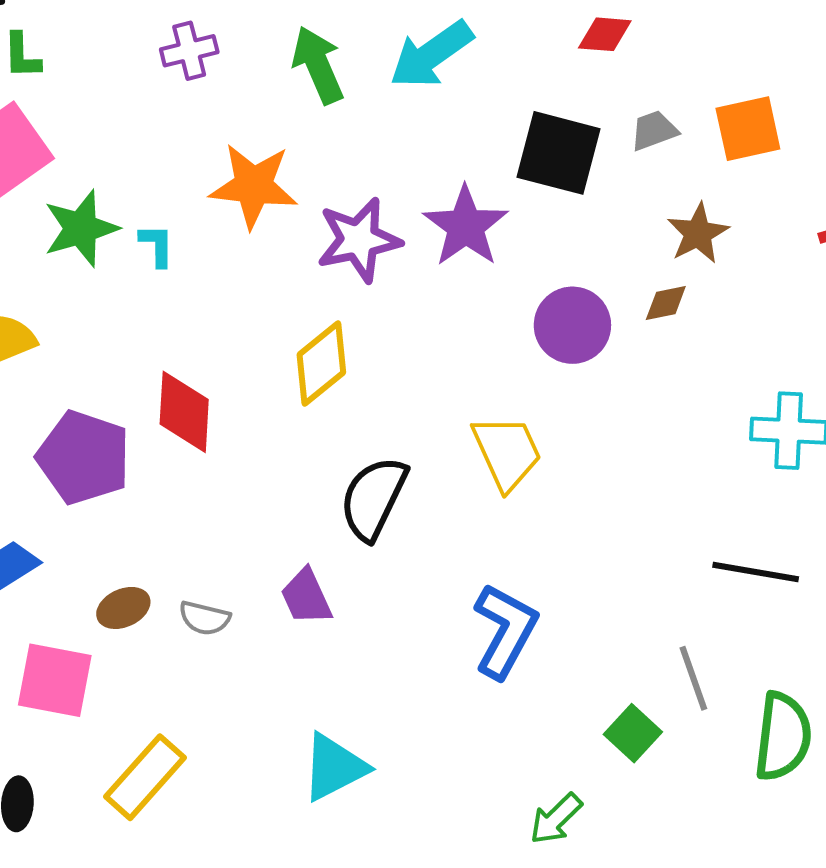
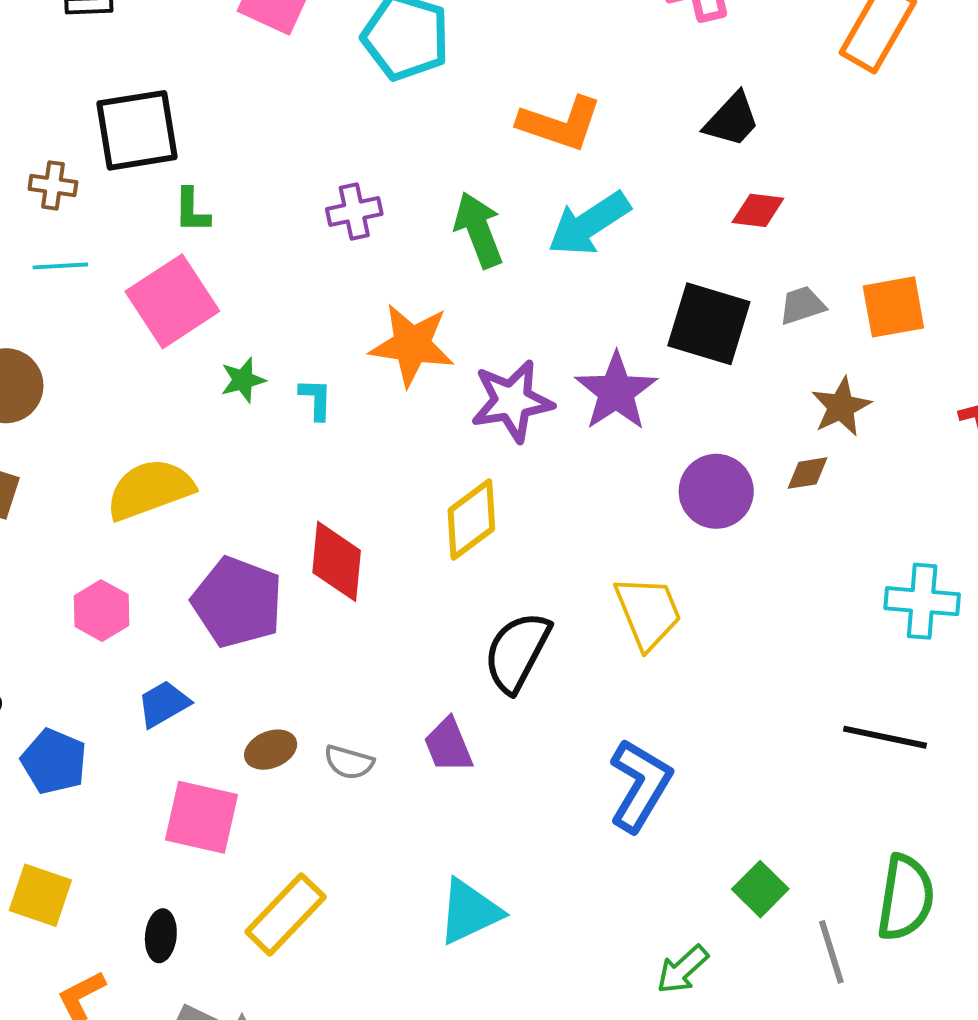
green star: (81, 228) -> (243, 380), size x0.6
gray line: (693, 678) -> (831, 952), moved

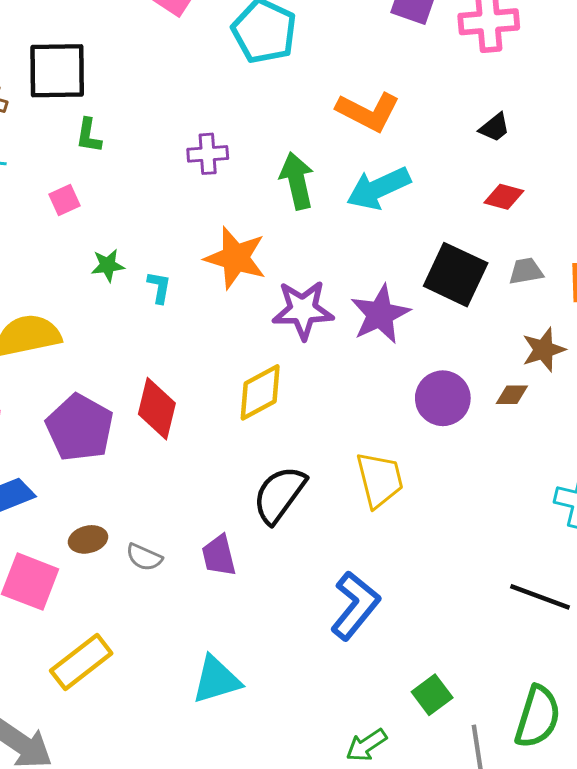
black trapezoid: (732, 120) -> (495, 127), size x0.7
pink square: (172, 301) -> (65, 200), size x0.5

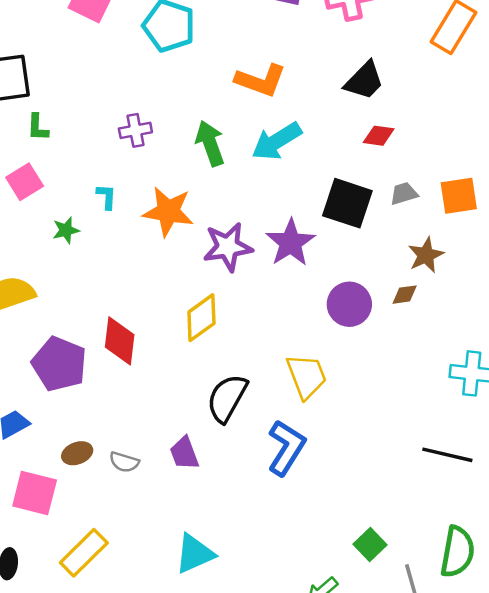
black trapezoid: (495, 127) -> (364, 81), size x1.6
pink square: (65, 200) -> (25, 182), size x1.4
cyan L-shape: (159, 287) -> (107, 197), moved
blue L-shape: (355, 606) -> (286, 448), moved

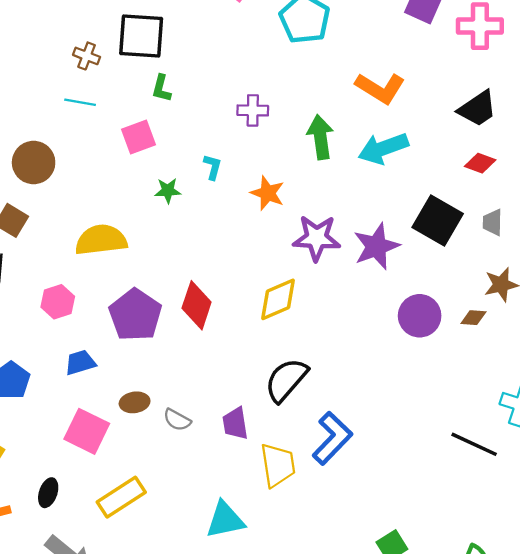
gray trapezoid: (404, 193) -> (493, 222), turned -84
orange star: (168, 212) -> (268, 193), size x0.7
yellow trapezoid: (307, 376) -> (278, 465), moved
black line: (447, 455) -> (474, 444), moved

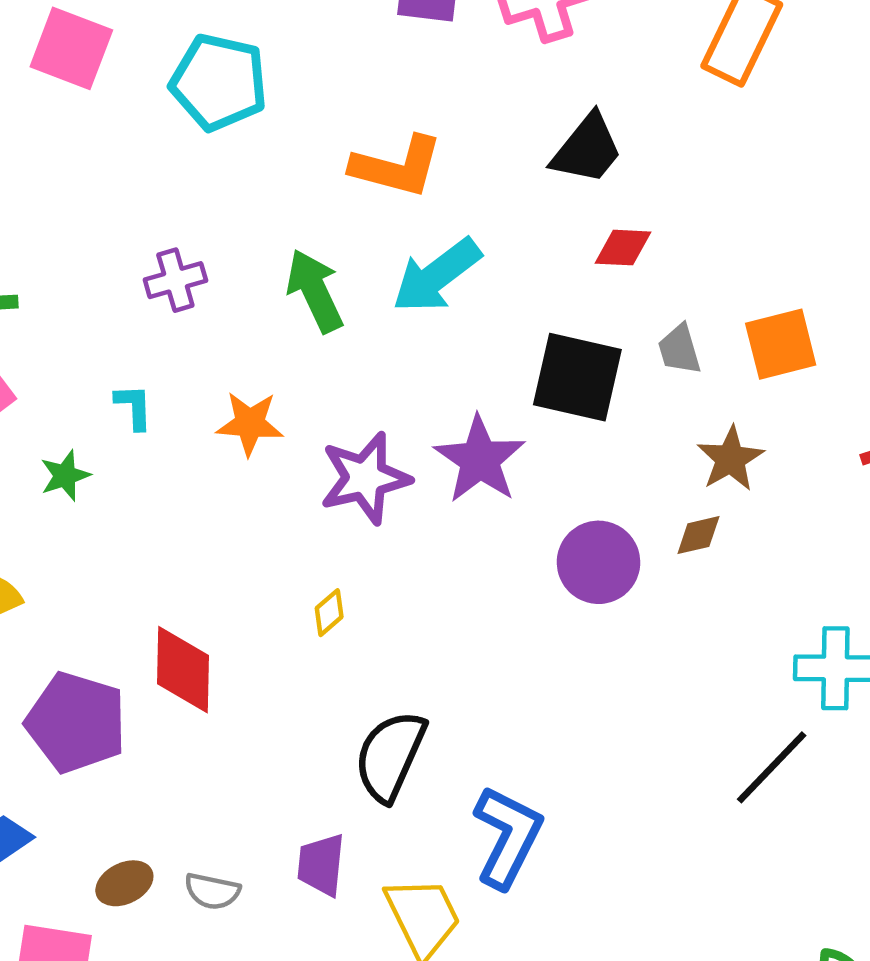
yellow diamond: (278, 299) -> (329, 613), size x0.5
purple trapezoid: (235, 423) -> (321, 865), turned 32
black line: (474, 444) -> (772, 767), turned -54

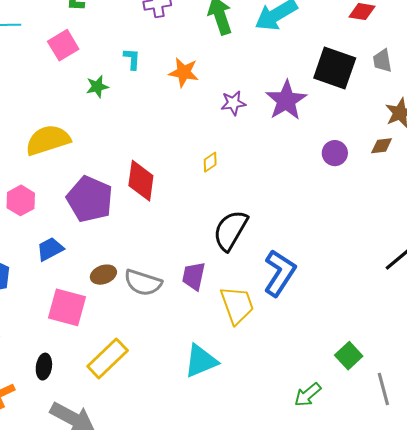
purple star: (365, 478) -> (233, 103), size x0.6
purple circle: (599, 562) -> (335, 153), size x0.7
gray semicircle: (212, 891) -> (143, 283), size x1.5

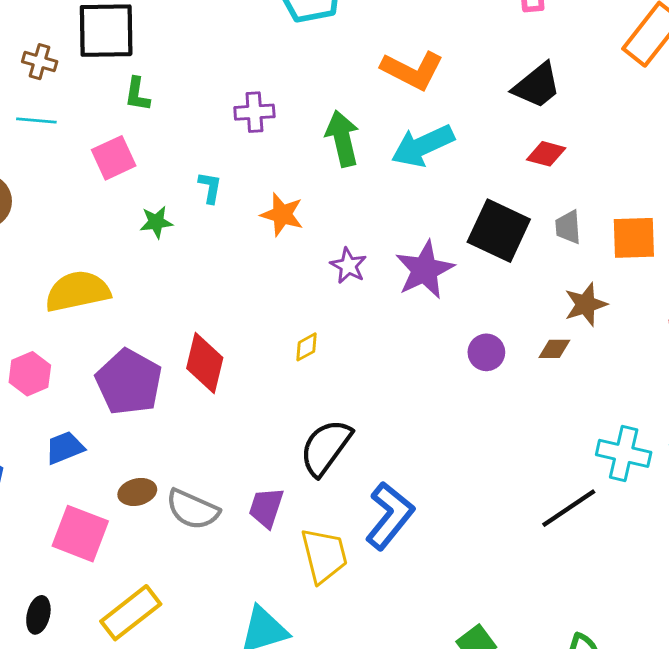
purple star: (233, 103) -> (348, 266), turned 30

